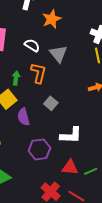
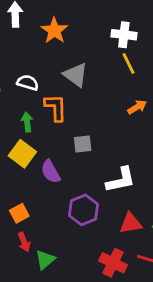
white semicircle: (32, 45) -> (28, 83), moved
gray square: (51, 103) -> (83, 144), turned -32

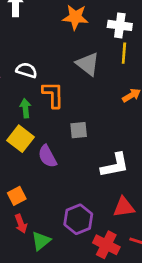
orange star: (54, 31) -> (75, 17), moved, turned -30
yellow line: (129, 63) -> (124, 53), turned 30
gray triangle: (76, 75) -> (88, 64), moved
purple hexagon: (83, 210) -> (78, 219), moved

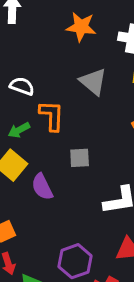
green arrow: (25, 108) -> (19, 130), turned -114

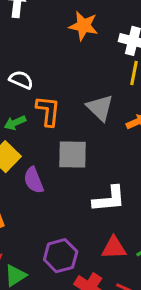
gray triangle: (93, 82) -> (100, 108), moved
gray square: (80, 158) -> (73, 154), size x1.5

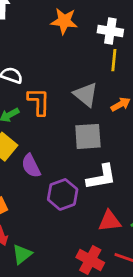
gray square: (73, 154) -> (88, 136), moved
purple hexagon: (61, 256) -> (63, 194), moved

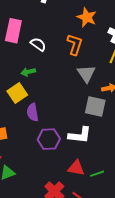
orange L-shape: (39, 102) -> (75, 44), moved
gray square: (88, 136) -> (95, 107), moved

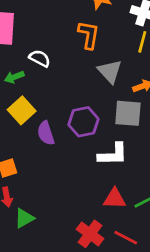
white semicircle: (38, 44) -> (40, 58), moved
green arrow: (28, 72) -> (14, 77), moved
purple hexagon: (49, 139) -> (83, 122), moved

